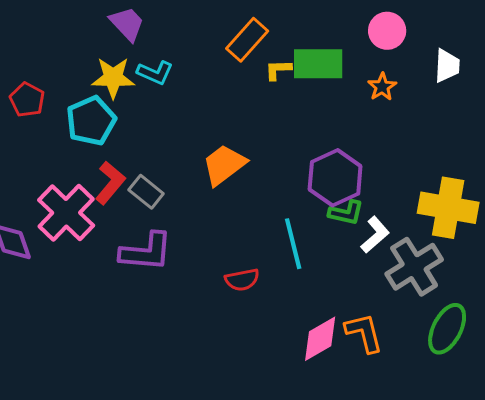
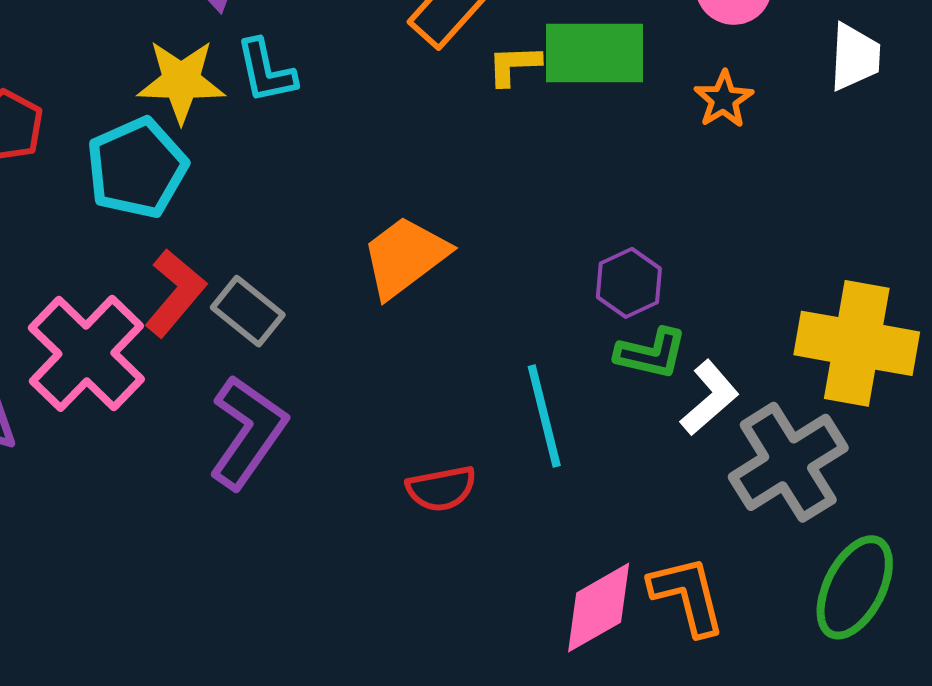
cyan L-shape: (155, 73) -> (266, 71), turned 54
purple hexagon: (335, 178) -> (629, 283), size x0.6
purple L-shape: (146, 252) -> (248, 432), turned -60

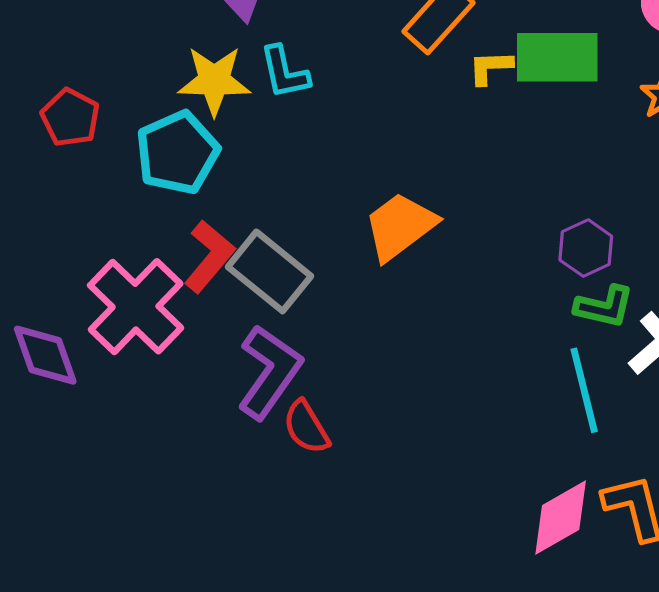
gray rectangle: (248, 311) -> (269, 271), size x1.4
cyan line: (544, 416) -> (584, 390), moved
red semicircle: (441, 489) -> (306, 427), moved, turned 70

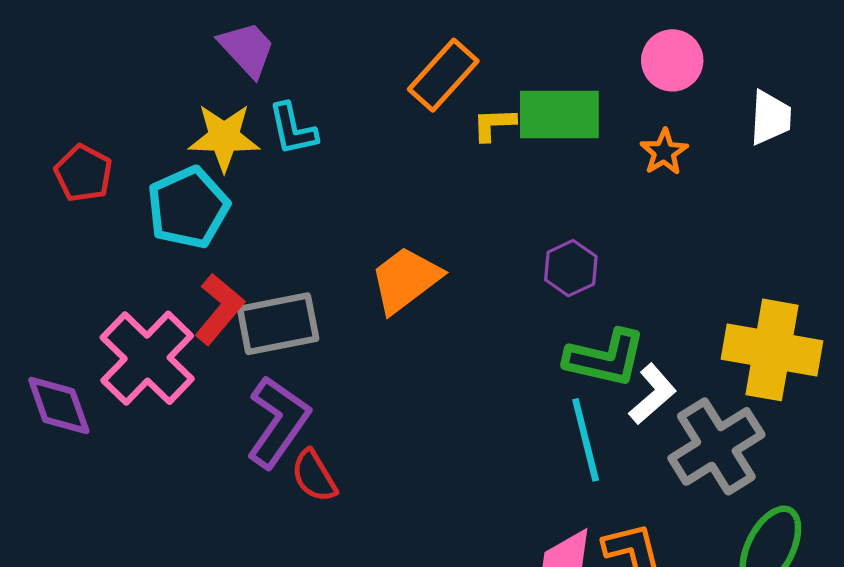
purple hexagon: (586, 248) -> (571, 268), moved
gray rectangle: (269, 271) -> (278, 324), turned -50
green L-shape: (604, 307) -> (605, 358), size x1.4

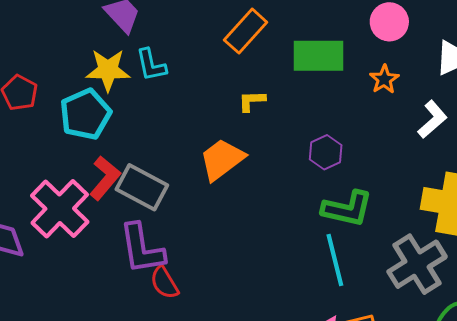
yellow L-shape: (494, 124) -> (252, 101), moved
gray rectangle: (278, 324) -> (142, 187), turned 39
white L-shape: (653, 394) -> (432, 119), moved
purple L-shape: (278, 422) -> (142, 249), turned 136

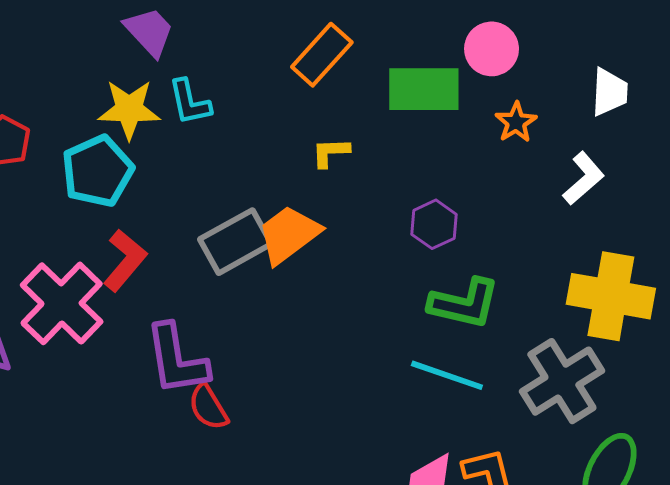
pink circle: (389, 22) -> (492, 49), moved
gray rectangle: (142, 187) -> (236, 242), moved, turned -57
cyan line: (335, 260) -> (447, 375), turned -57

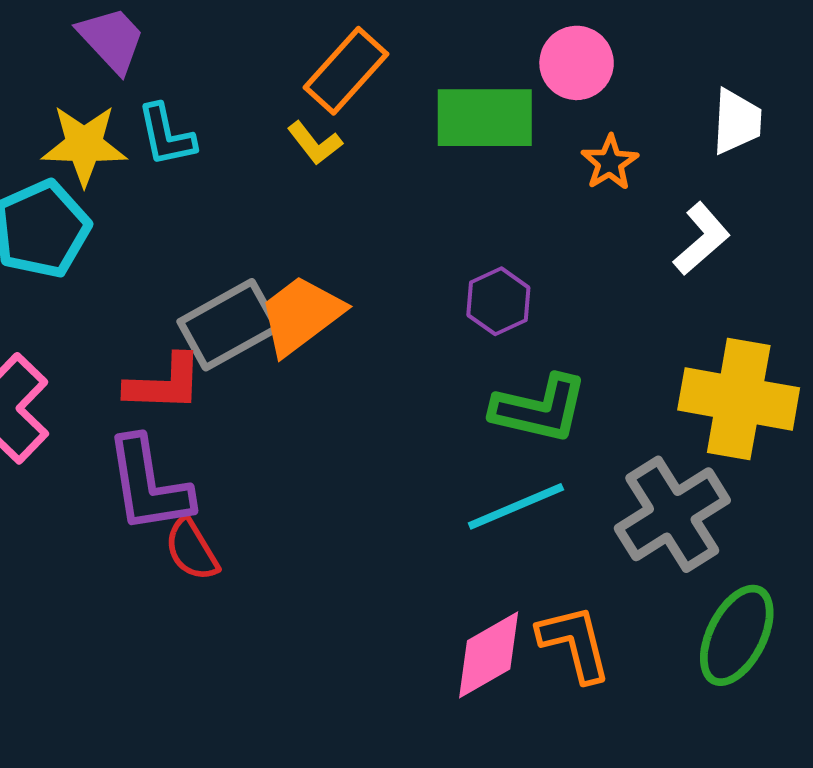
yellow L-shape: (330, 152) -> (315, 143), moved, turned -126
red L-shape: (125, 260) -> (164, 383), moved, turned 52
cyan line: (447, 375) -> (516, 506), turned -42

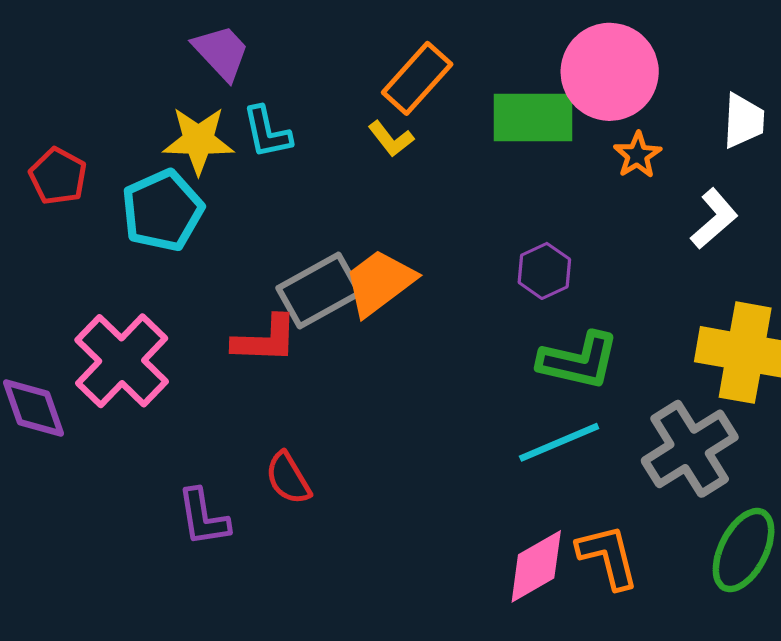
pink circle: (577, 63) -> (610, 72), size x1.6
purple L-shape: (149, 485) -> (203, 517), moved, size x0.7

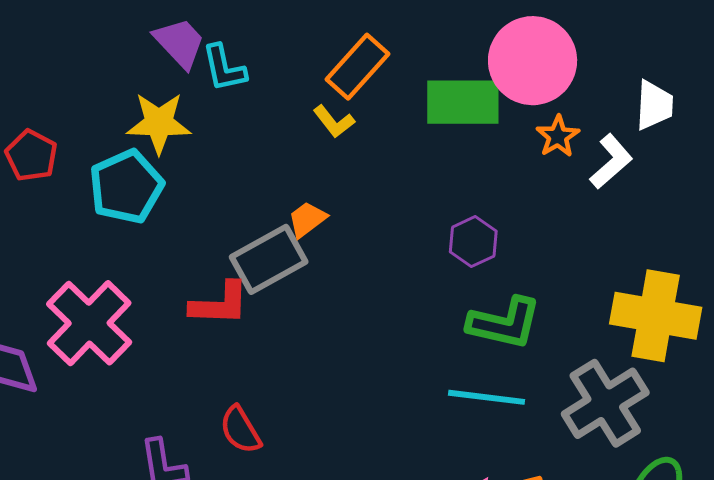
cyan L-shape: (267, 132) -> (224, 68), moved
white L-shape: (714, 219) -> (611, 161), moved
orange trapezoid: (380, 282) -> (307, 219), moved, size x0.6
cyan line: (559, 442) -> (487, 397), turned 30

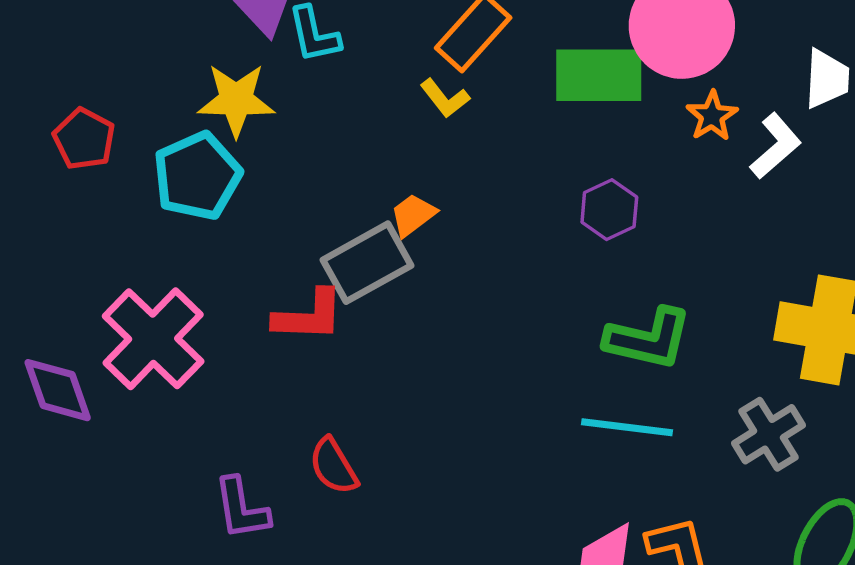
purple hexagon: (473, 242) -> (609, 210), moved
gray cross: (605, 403) -> (769, 434), size x0.7

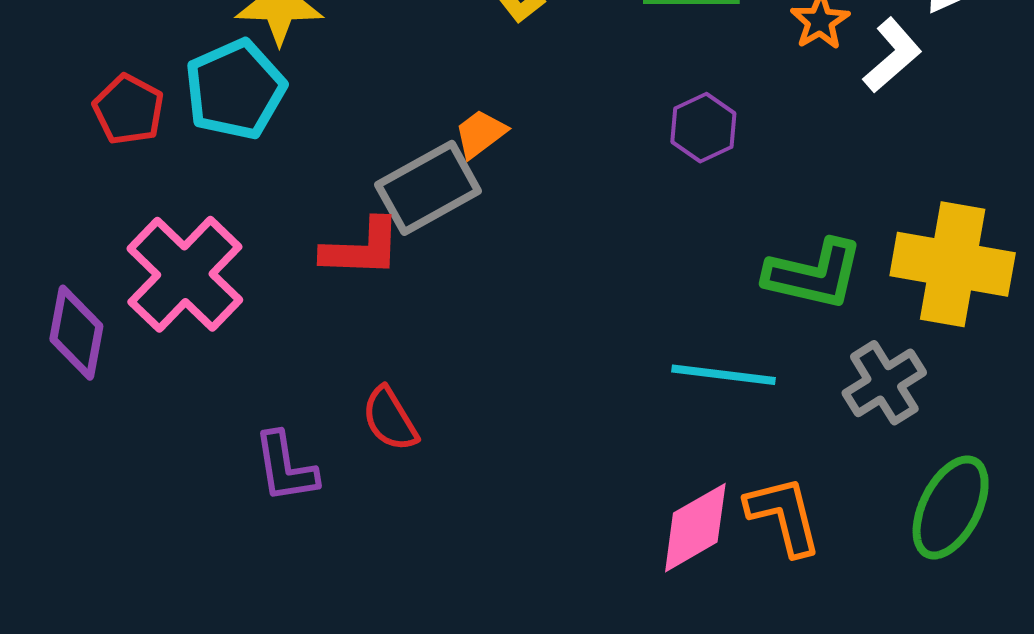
red pentagon: (84, 139) -> (129, 110), moved
green L-shape: (648, 339) -> (814, 274), moved
purple diamond: (58, 390) -> (76, 333), turned 30

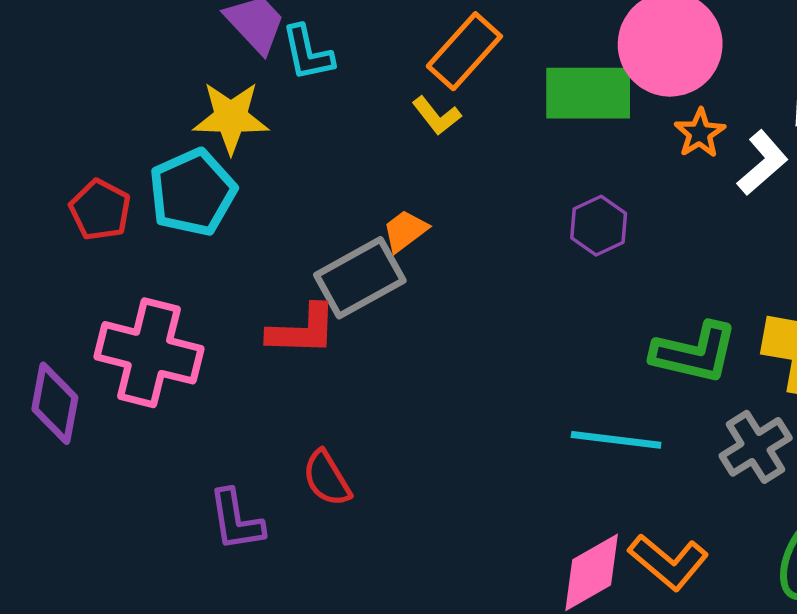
pink cross: (185, 274) -> (149, 353), turned -30
orange L-shape: (784, 515) -> (668, 562), turned 144

